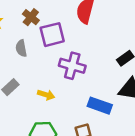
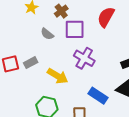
gray semicircle: (21, 48) -> (47, 34), turned -56
yellow arrow: (46, 95) -> (58, 76), size x1.5

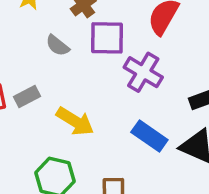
purple cross: (84, 58) -> (143, 72), moved
blue rectangle: (98, 96) -> (149, 136), moved

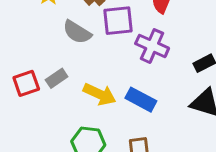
gray semicircle: (58, 45) -> (77, 32), size x1.4
blue rectangle: (149, 136) -> (141, 100), moved

